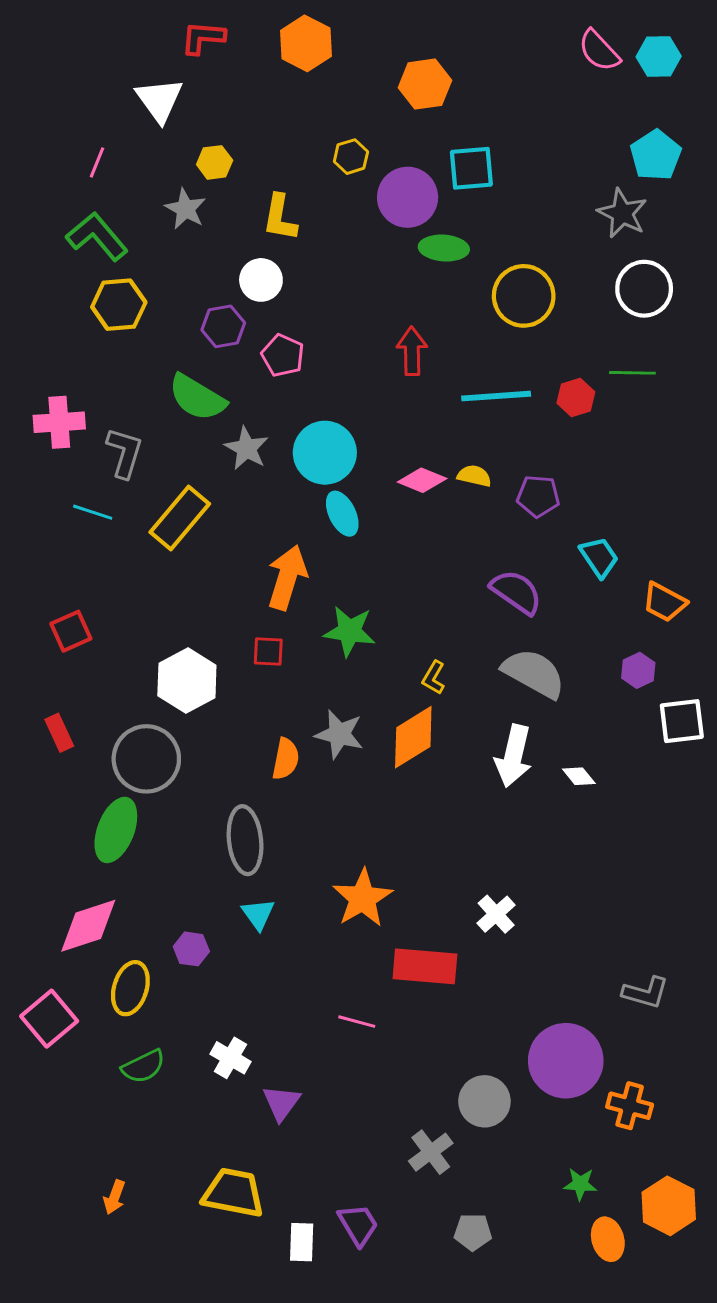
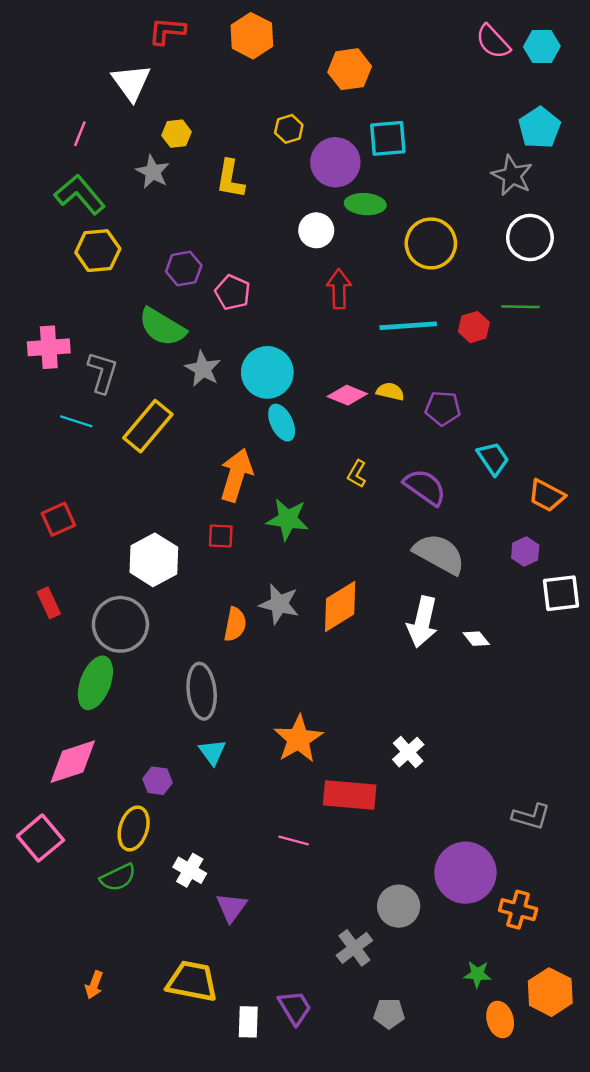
white circle: (261, 280) -> (316, 230), moved
yellow L-shape: (434, 678) -> (357, 474), moved
yellow ellipse: (130, 988) -> (134, 828), moved

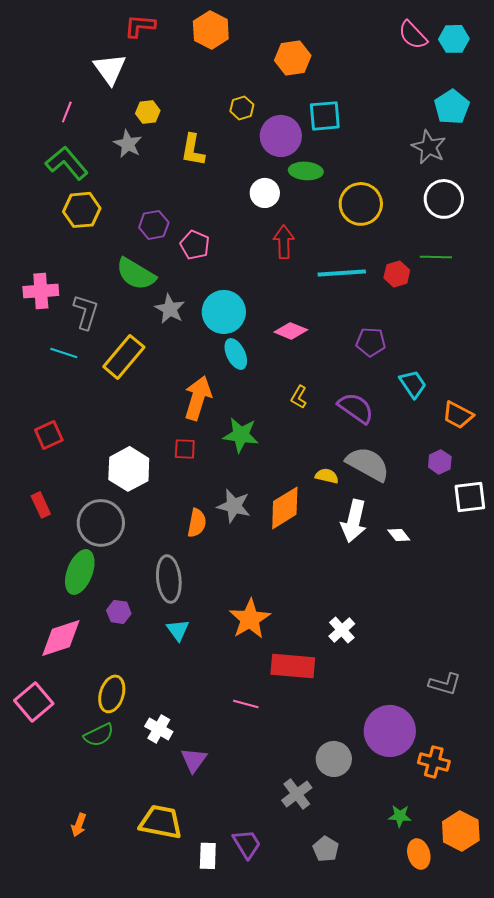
yellow semicircle: (390, 392) -> (327, 476), moved
purple hexagon: (157, 781) -> (119, 612), moved
gray pentagon: (389, 1014) -> (326, 849), turned 30

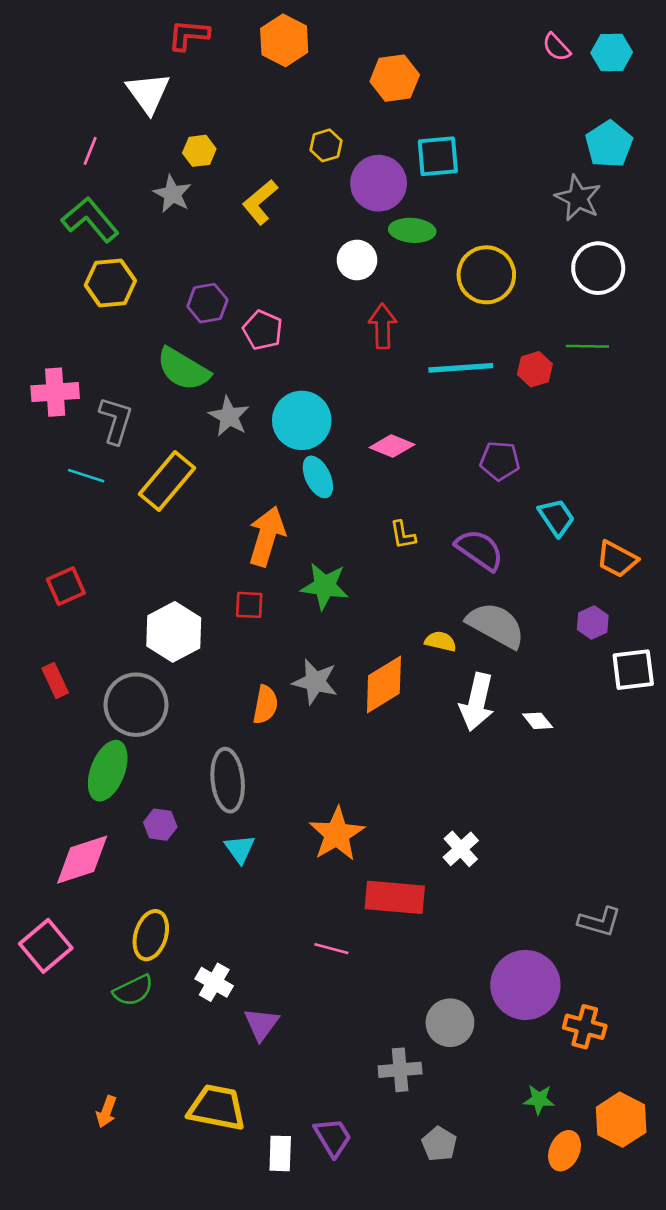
pink semicircle: (413, 35) -> (556, 47), size x0.7
yellow L-shape: (193, 150) -> (260, 202), turned 40
yellow L-shape: (299, 397) -> (403, 535), turned -40
gray cross: (297, 794) -> (400, 1070), turned 32
orange ellipse: (419, 854) -> (565, 1151), turned 40

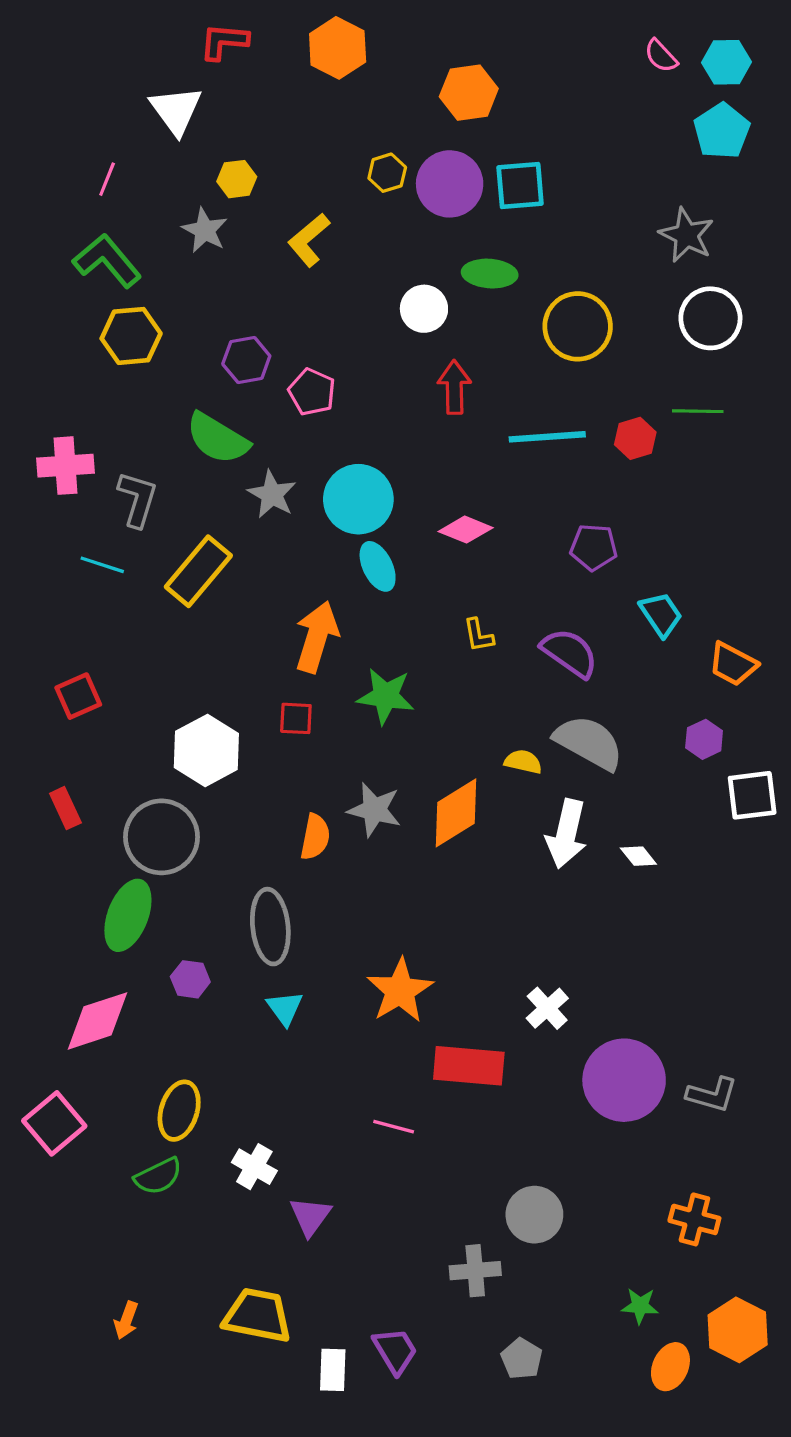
cyan pentagon: (609, 144) -> (722, 131), moved
purple circle: (379, 183) -> (450, 184), moved
purple circle: (525, 985) -> (624, 1080), moved

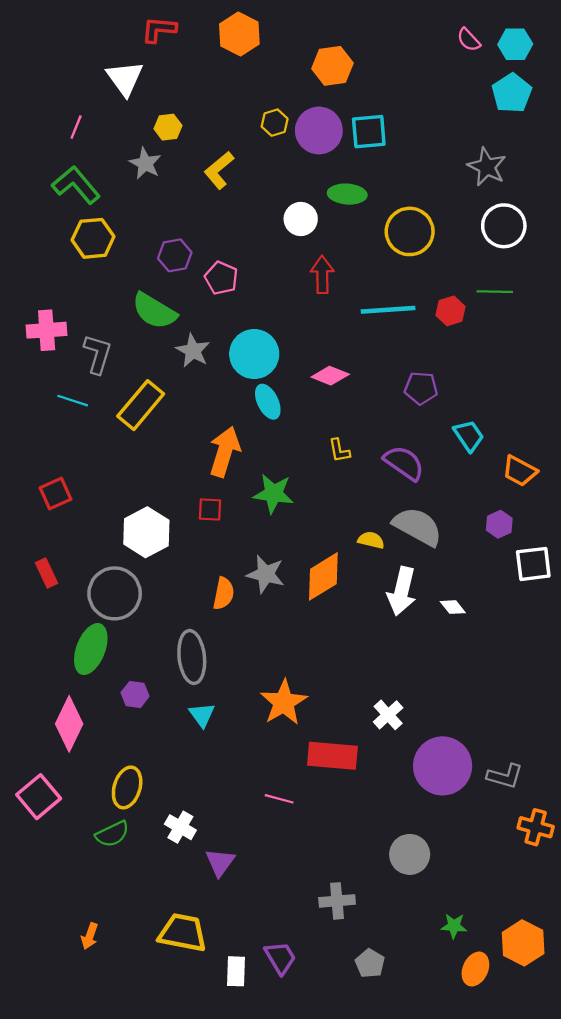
pink diamond: (97, 1021) -> (69, 724), turned -46
gray circle: (534, 1215) -> (410, 854), moved
orange cross: (694, 1219) -> (536, 827), moved

